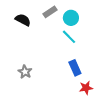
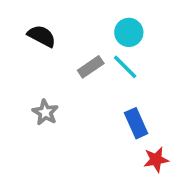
gray rectangle: (50, 12) -> (91, 67), moved
gray star: (25, 72) -> (45, 112), moved

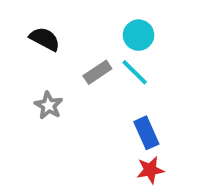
gray star: (45, 112) -> (49, 105), moved
red star: (156, 160) -> (150, 170), moved

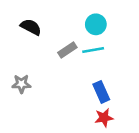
cyan line: (135, 72) -> (93, 50), turned -55
gray star: (49, 105) -> (21, 84), moved, turned -30

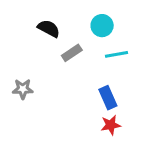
black semicircle: (31, 27) -> (49, 28), moved
cyan line: (93, 50) -> (116, 54), moved

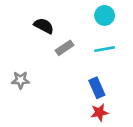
cyan circle: (102, 26) -> (105, 15), moved

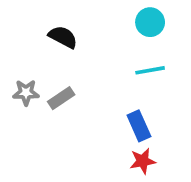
gray rectangle: (64, 48) -> (61, 98), moved
gray star: (21, 80) -> (26, 93), moved

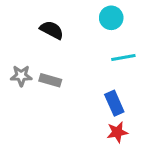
cyan circle: (150, 22) -> (111, 18), moved
gray rectangle: (61, 98) -> (50, 80), turned 50

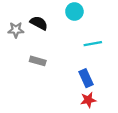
cyan circle: (111, 18) -> (74, 11), moved
gray star: (21, 76) -> (16, 30), moved

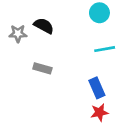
cyan circle: (74, 11) -> (99, 13), moved

